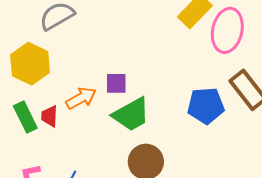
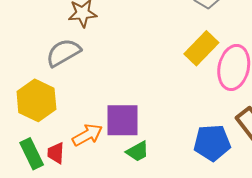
purple square: (116, 83) -> (123, 120), size x1.6
green trapezoid: (131, 114) -> (138, 151), size x0.6

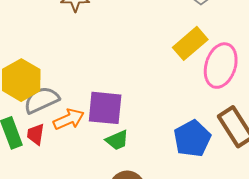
gray semicircle: (63, 53) -> (41, 100), moved
blue pentagon: (212, 143) -> (192, 138), turned -30

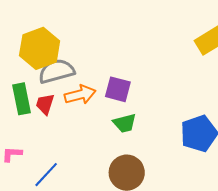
purple square: (105, 108) -> (118, 89), size x0.7

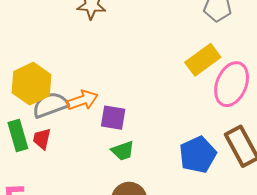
orange arrow: (80, 95) -> (82, 100), moved

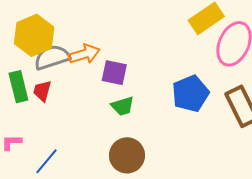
blue pentagon: (198, 155) -> (190, 94), moved

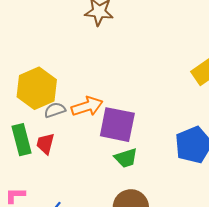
gray semicircle: (52, 57) -> (55, 110), size x0.6
purple square: (114, 73) -> (117, 125), size x1.4

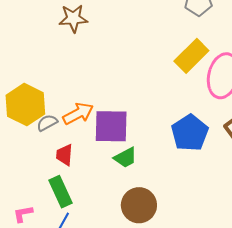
green rectangle: (22, 140) -> (60, 192), moved
red trapezoid: (45, 144) -> (65, 155), moved

